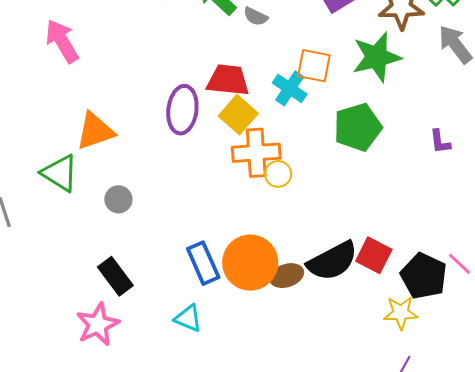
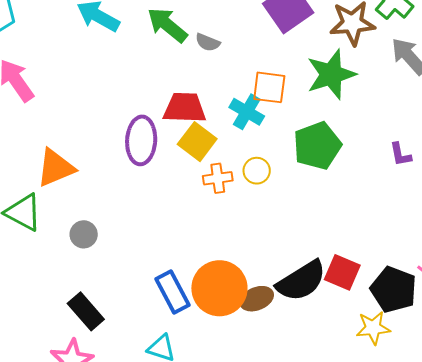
orange cross: (256, 153) -> (218, 178), size x0.6
yellow circle: (278, 174) -> (257, 171), moved

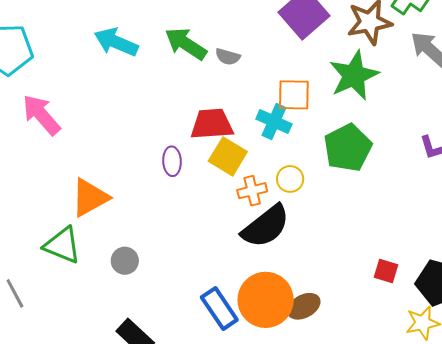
purple ellipse: (141, 140) -> (172, 161), size x0.6
red square: (342, 272) -> (386, 271), size x0.7
black semicircle: (301, 281) -> (266, 226), moved

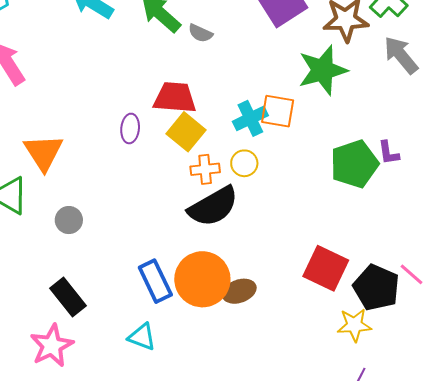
orange square: (294, 95) -> (278, 111), moved
cyan cross: (274, 122) -> (250, 118), moved, turned 32
green pentagon: (348, 148) -> (354, 164), moved
orange triangle: (90, 198) -> (43, 152), turned -42
red square: (386, 271) -> (326, 268), size x1.8

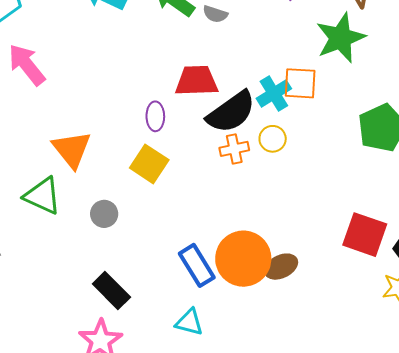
yellow square: (186, 132) -> (149, 164), moved
black semicircle: (213, 207) -> (231, 112), moved

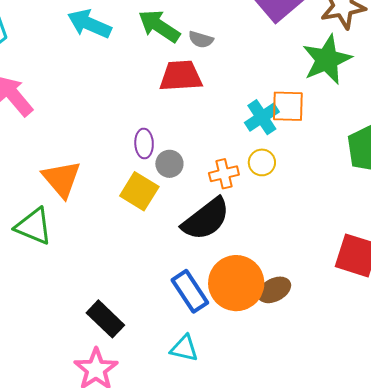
red trapezoid: (197, 81) -> (181, 76), moved
black semicircle: (231, 112) -> (206, 219), moved
gray circle: (104, 214) -> (169, 164), moved

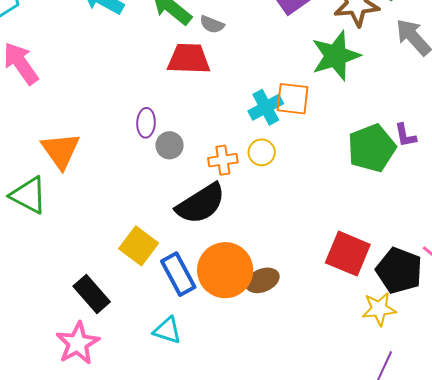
yellow square: (139, 191) -> (139, 246), moved

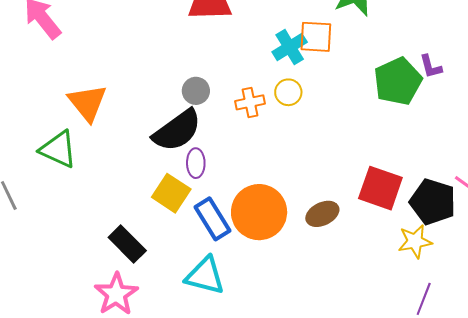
purple ellipse: (146, 123) -> (196, 163), moved
black semicircle: (201, 204) -> (177, 131), moved
brown ellipse: (262, 280) -> (322, 214), moved
cyan triangle: (167, 330) -> (205, 276), size x1.4

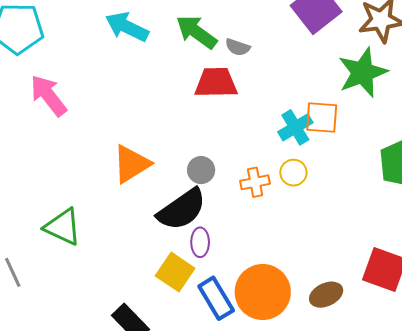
orange triangle: (87, 103) -> (131, 164), moved, turned 36

